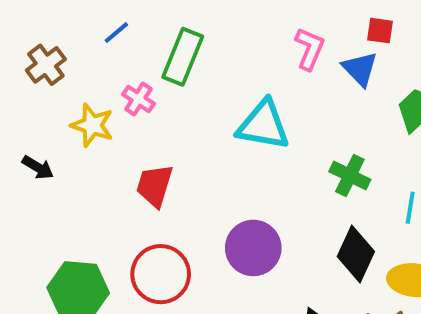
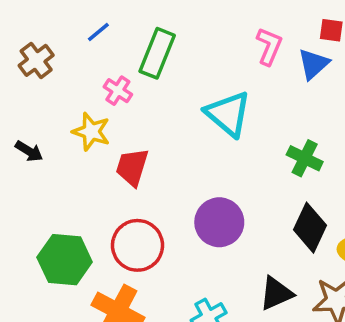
blue triangle: (360, 69) -> (314, 64), turned 32
yellow star: (92, 125) -> (91, 132), moved
cyan triangle: (263, 125) -> (228, 114), turned 30

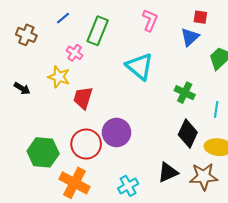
pink L-shape: (269, 46) -> (150, 20), moved
brown cross: (36, 60) -> (26, 35), turned -30
purple circle: (219, 222) -> (116, 132), moved

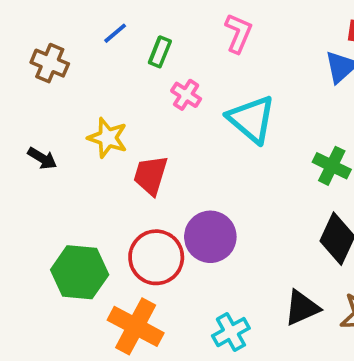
pink L-shape: (150, 20) -> (238, 33), moved
green rectangle: (98, 31) -> (160, 52), moved, size x0.6
pink cross: (75, 53) -> (186, 95), moved

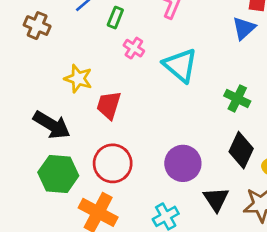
black arrow: (42, 158) -> (52, 125), moved, size x1.8
purple circle: (210, 237) -> (183, 163), moved
black triangle: (302, 308) -> (216, 199), turned -40

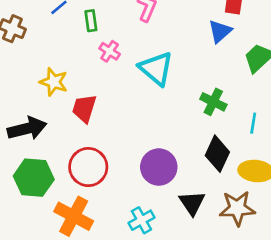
green rectangle: (115, 18) -> (91, 21), turned -30
black arrow: (52, 125) -> (27, 128), turned -45

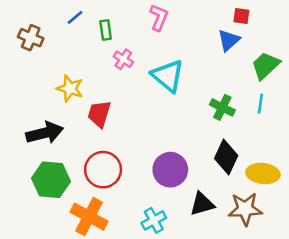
cyan line: (253, 123) -> (260, 104), moved
black triangle: (192, 203) -> (202, 204), turned 48

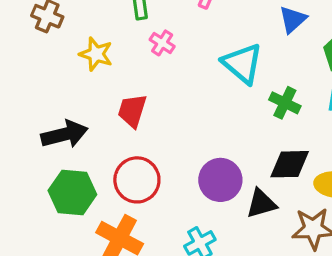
cyan triangle: (168, 76) -> (242, 63), moved
yellow star: (70, 88) -> (96, 54), moved
black diamond: (226, 157) -> (290, 164), turned 64
black triangle: (202, 204) -> (261, 204), moved

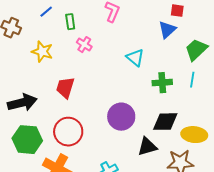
cyan triangle: (242, 63) -> (135, 58), size x0.7
green cross: (285, 103) -> (162, 83), turned -30
purple circle: (220, 180) -> (121, 117), moved

